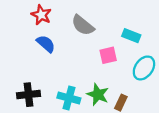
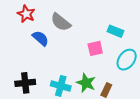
red star: (41, 15) -> (26, 14), moved
gray semicircle: (83, 25) -> (61, 22), moved

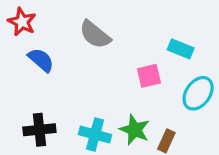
red star: (26, 14) -> (22, 22), moved
blue semicircle: (40, 38) -> (41, 60), moved

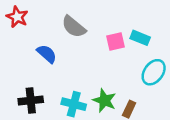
blue semicircle: (41, 60) -> (47, 54), moved
pink square: (149, 76) -> (116, 41), moved

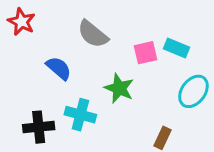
green star: (104, 100) -> (119, 88), moved
cyan cross: (74, 104) -> (80, 115), moved

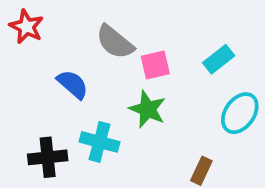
cyan rectangle: (176, 48) -> (219, 59), turned -60
pink square: (145, 53) -> (155, 65), moved

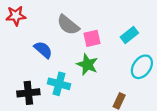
red star: (26, 27) -> (16, 16), turned -30

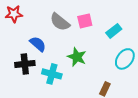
pink square: (92, 38) -> (85, 21), moved
black cross: (28, 93) -> (25, 64), moved

